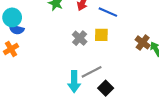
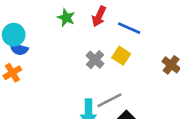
yellow square: (101, 35) -> (121, 56), turned 32

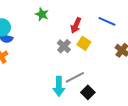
red arrow: (99, 16) -> (76, 25), moved
blue line: (129, 28) -> (107, 21), moved

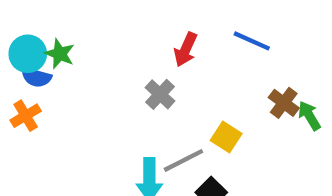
green star: (42, 14) -> (60, 54), moved
yellow square: (84, 43) -> (226, 137), moved

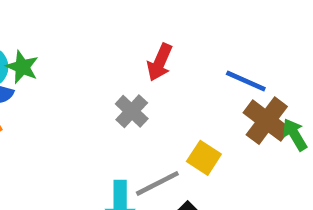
blue line: (252, 41) -> (246, 81), moved
brown cross: (284, 103) -> (267, 121), size x1.4

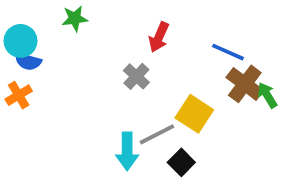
green star: (22, 67) -> (75, 18), moved, turned -30
yellow square: (204, 158) -> (194, 114), size x1.4

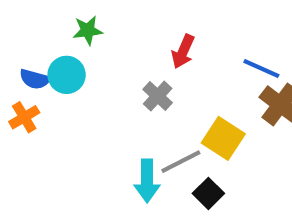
cyan circle: (21, 41) -> (67, 75), moved

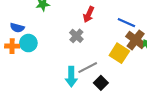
cyan circle: (67, 75) -> (28, 43), moved
orange cross: (24, 117) -> (12, 46), turned 32
yellow square: (223, 138) -> (119, 53), moved

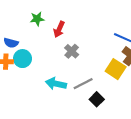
red arrow: (89, 14) -> (59, 29), moved
cyan arrow: (71, 77) -> (56, 84), moved, turned 102

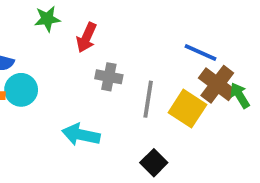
gray cross: (72, 51) -> (109, 77), turned -32
gray line: (83, 84) -> (148, 99), moved, turned -54

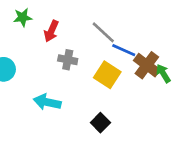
blue line: (200, 52) -> (124, 50), moved
gray line: (148, 99) -> (103, 32), moved, turned -56
yellow square: (187, 109) -> (107, 75), moved

